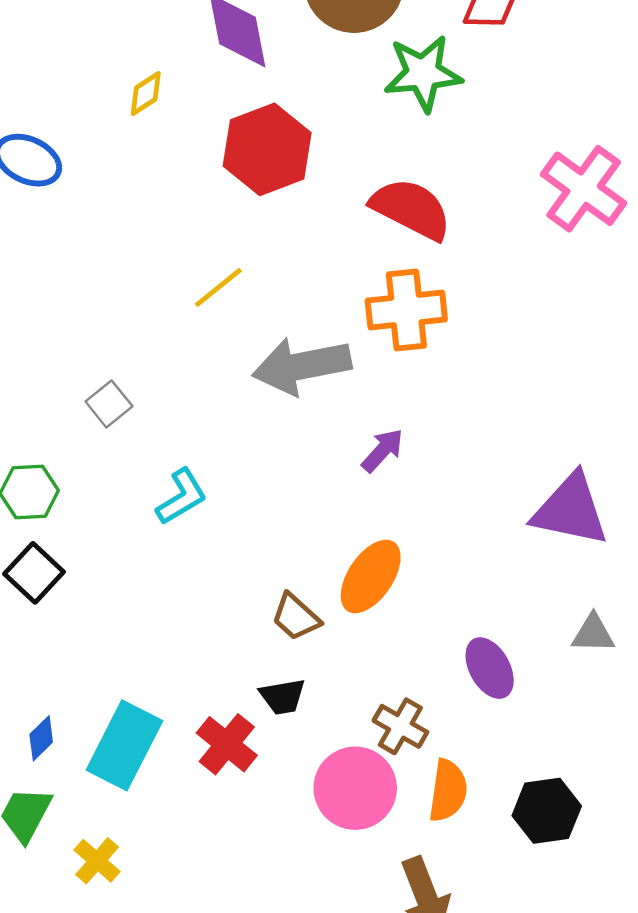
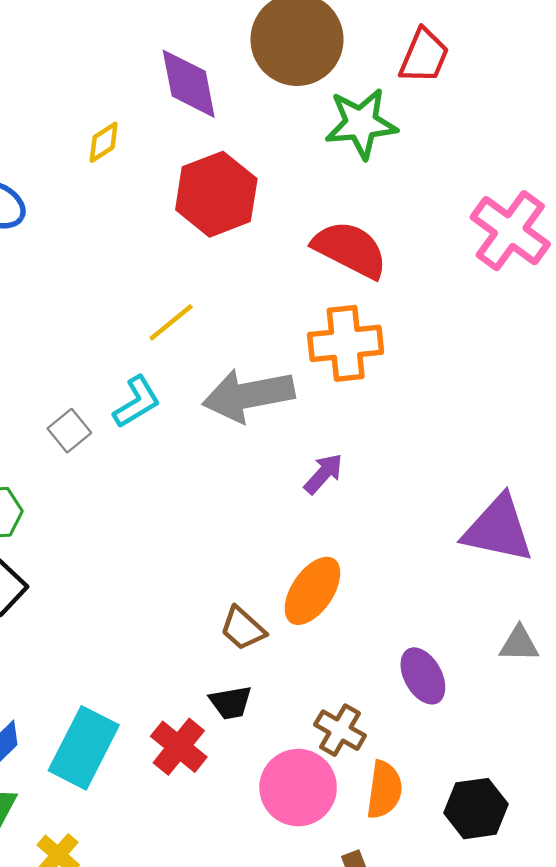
cyan L-shape: (182, 497) -> (137, 402), moved

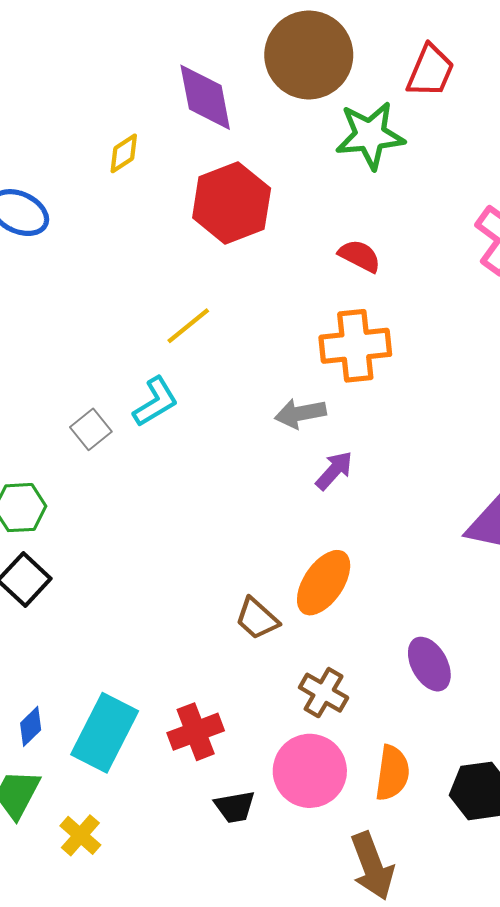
red semicircle: (350, 249) -> (360, 256), size x0.6
gray arrow: (248, 395) -> (300, 413), moved, size x0.6
black trapezoid: (231, 702) -> (235, 807), moved
brown cross: (340, 730) -> (324, 693), moved
red cross: (179, 747) -> (196, 732), turned 30

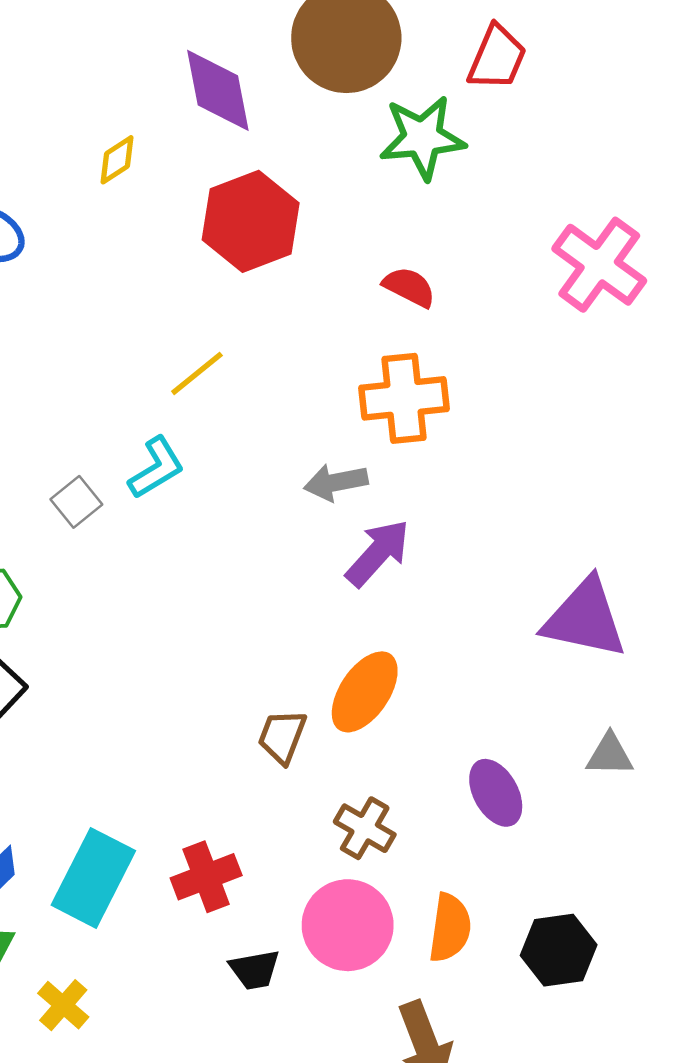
purple arrow: (334, 471) -> (378, 553), size x1.4
brown trapezoid: (257, 619) -> (282, 736), turned 69

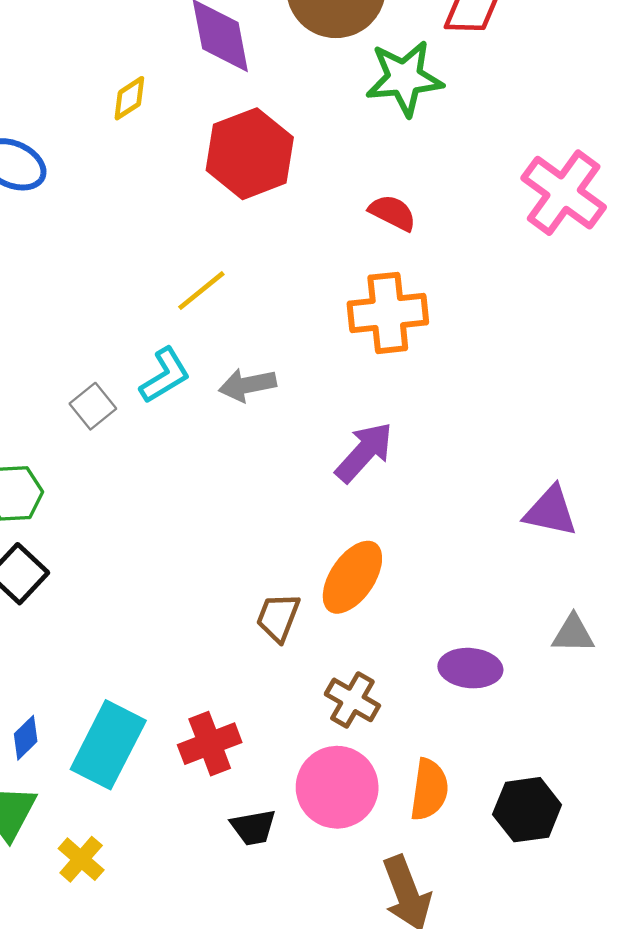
gray arrow: (336, 482) -> (247, 385), moved
purple triangle: (585, 619) -> (551, 511), size x0.7
purple ellipse: (496, 793) -> (470, 668), turned -56

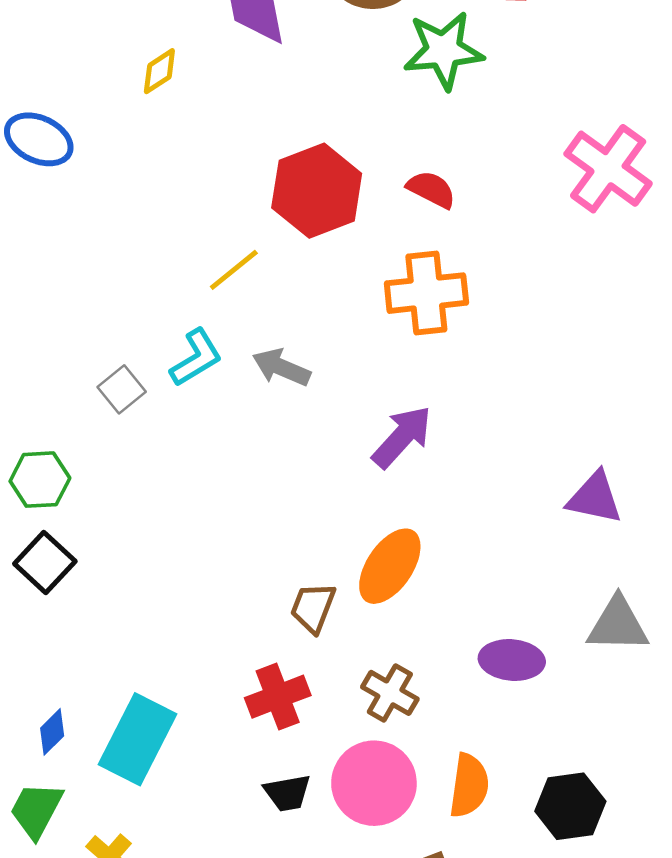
red hexagon: (250, 154) -> (317, 191), moved
gray arrow: (247, 385) -> (281, 367), turned 34
gray triangle: (573, 634) -> (618, 625), size x1.4
red cross: (210, 744) -> (278, 697), moved
black trapezoid: (253, 827) -> (287, 793), moved

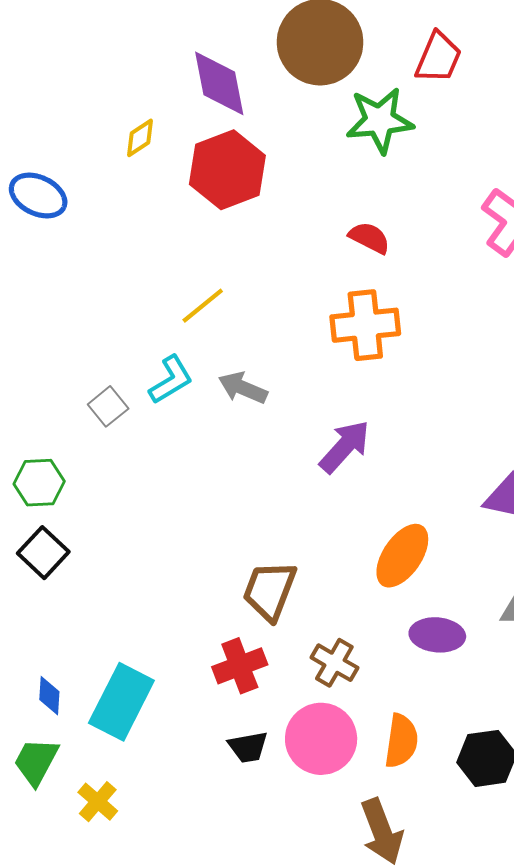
red hexagon: (317, 191) -> (227, 170), moved
orange ellipse: (390, 566) -> (402, 556), moved
brown trapezoid: (313, 608) -> (270, 591), size x1.4
blue diamond: (52, 732) -> (49, 696), turned -42

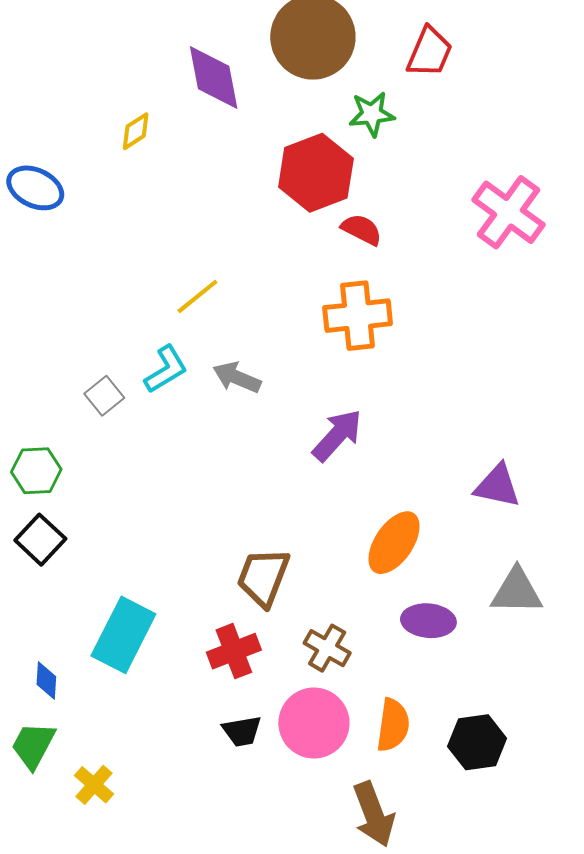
green star: (380, 120) -> (372, 114), size x0.7
red hexagon: (227, 170) -> (316, 173), moved
cyan rectangle: (121, 702) -> (123, 635), moved

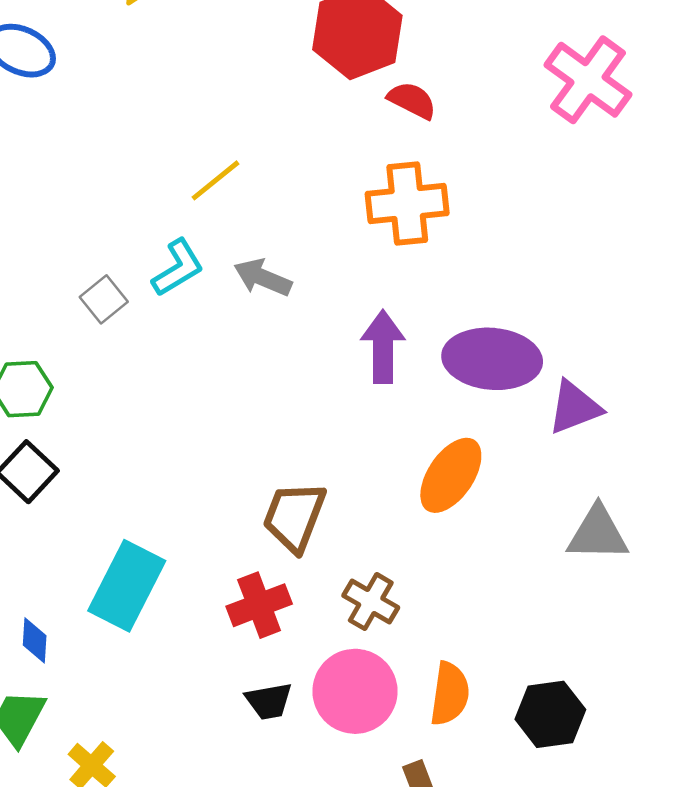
purple arrow: (337, 435) -> (383, 347), turned -42
purple triangle: (497, 486) -> (575, 407), turned -33
purple ellipse: (428, 621) -> (492, 359), moved, size x1.5

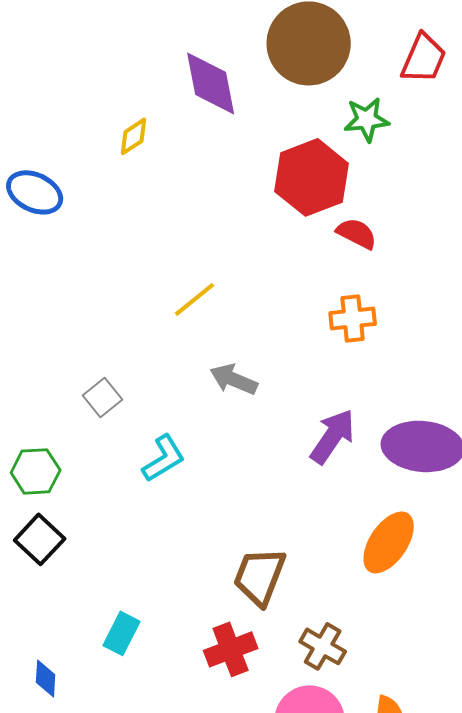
orange cross: (407, 204) -> (353, 318), size x0.7
cyan L-shape: (178, 268) -> (164, 458), moved
purple arrow: (383, 347) -> (333, 436), turned 34
cyan rectangle: (127, 586) -> (122, 633), size x0.6

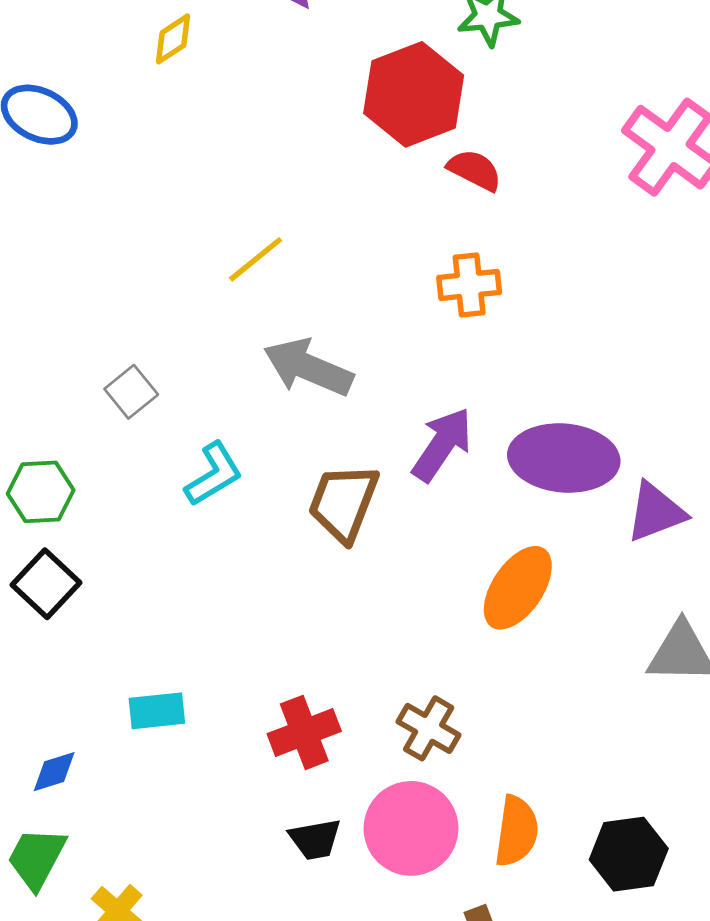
gray arrow: (234, 379) -> (308, 367), size x1.4
brown trapezoid: (260, 576) -> (343, 503), moved
cyan rectangle: (122, 633) -> (157, 711), turned 57
blue diamond: (46, 678) -> (54, 772), turned 69

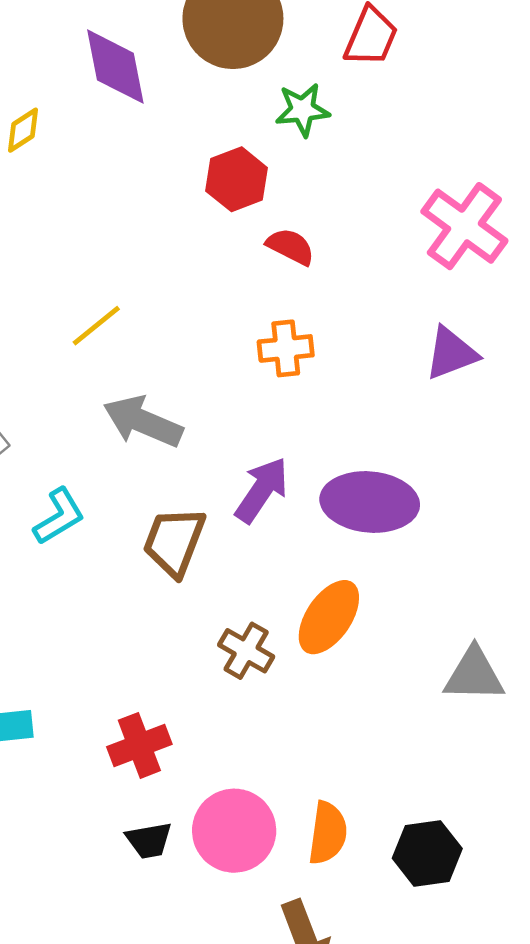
red hexagon: (414, 94) -> (237, 179), size x0.7
purple triangle: (656, 512) -> (451, 353), moved
brown cross: (429, 728) -> (246, 651), moved

